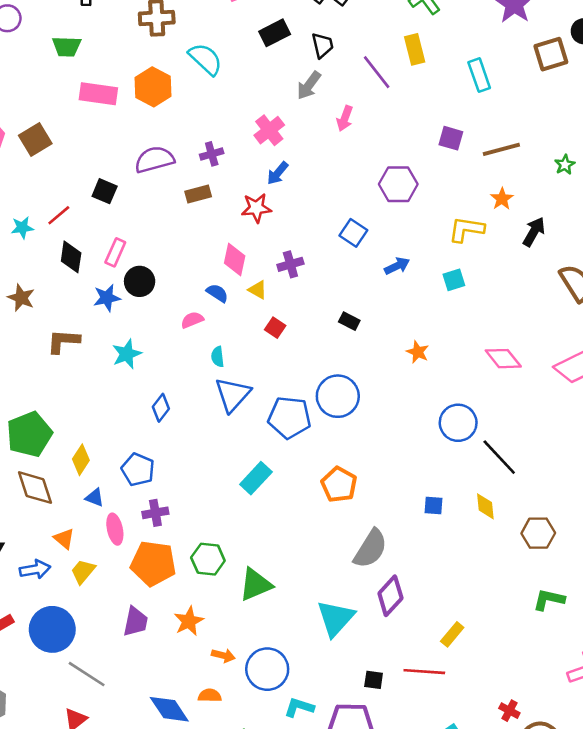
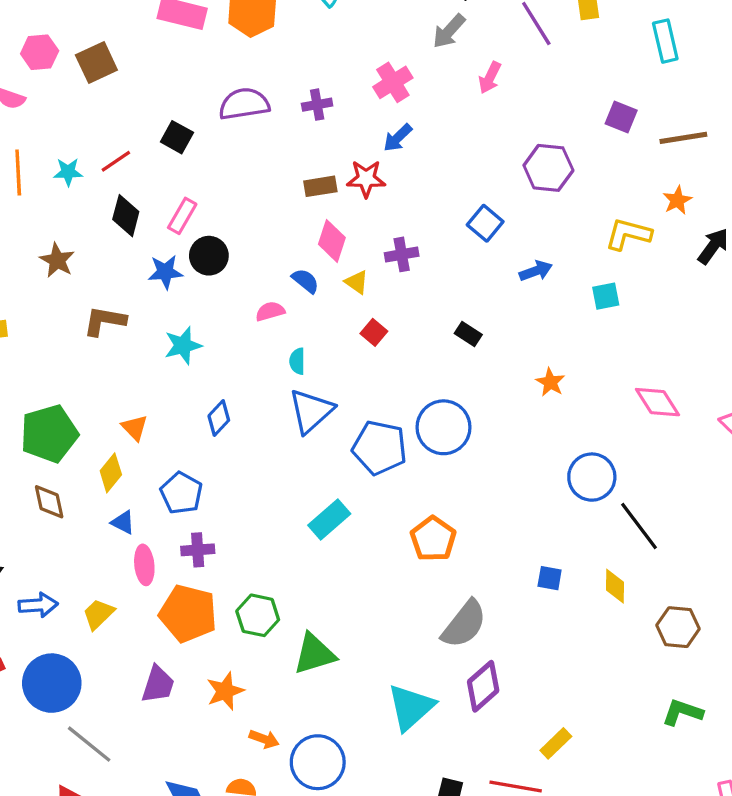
brown rectangle: (198, 194) -> (320, 186), moved
brown diamond: (35, 488) -> (49, 502), size x0.7
orange triangle: (64, 539) -> (135, 428), moved

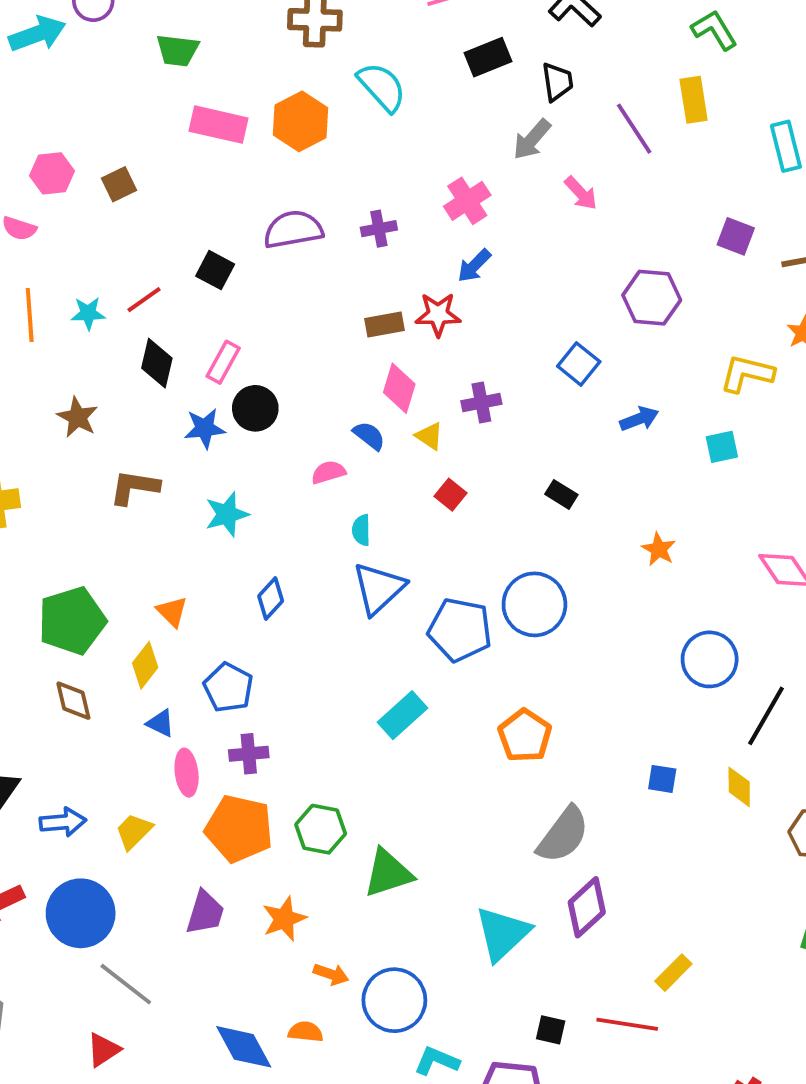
brown square: (96, 63) -> (119, 184), size x0.7
pink arrow: (490, 78) -> (581, 193), turned -68
black line: (639, 526) -> (766, 716), turned 68

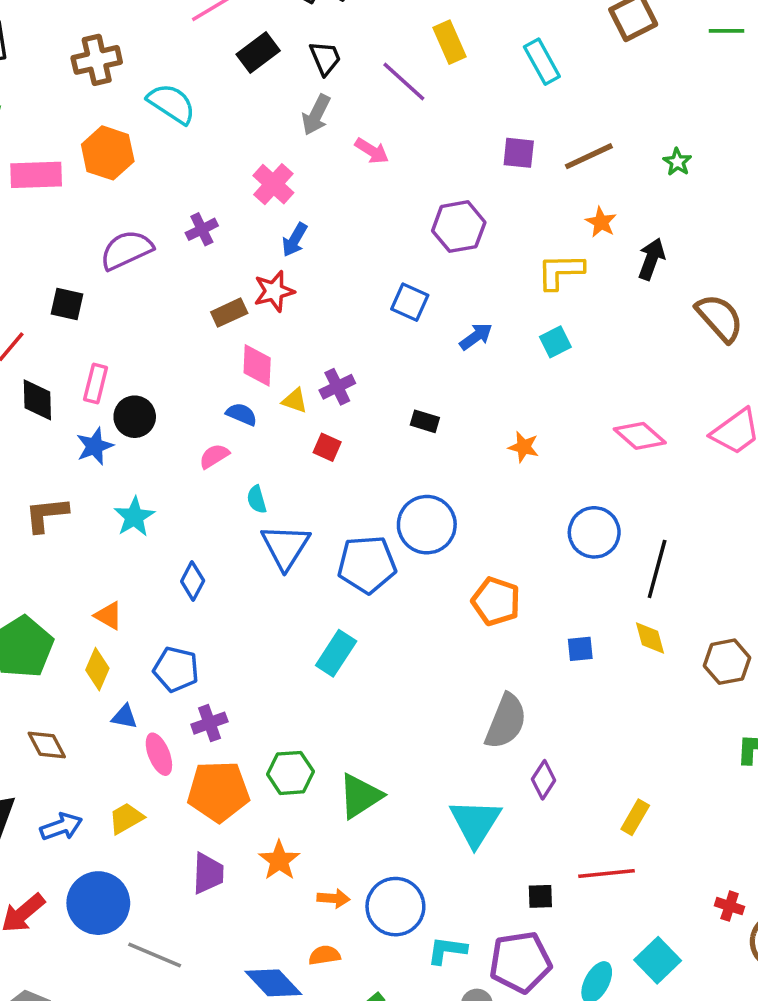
purple cross: (481, 403) -> (337, 387), moved
brown diamond: (73, 701) -> (47, 745), moved
orange pentagon: (525, 736) -> (496, 601), moved
yellow trapezoid: (134, 831) -> (126, 818), turned 30
purple diamond: (587, 907) -> (544, 780), size x0.7

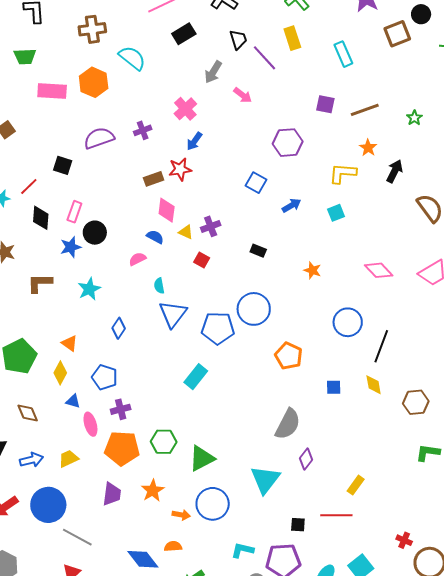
black trapezoid: (325, 58) -> (238, 39), moved
blue circle: (395, 907) -> (213, 504), moved

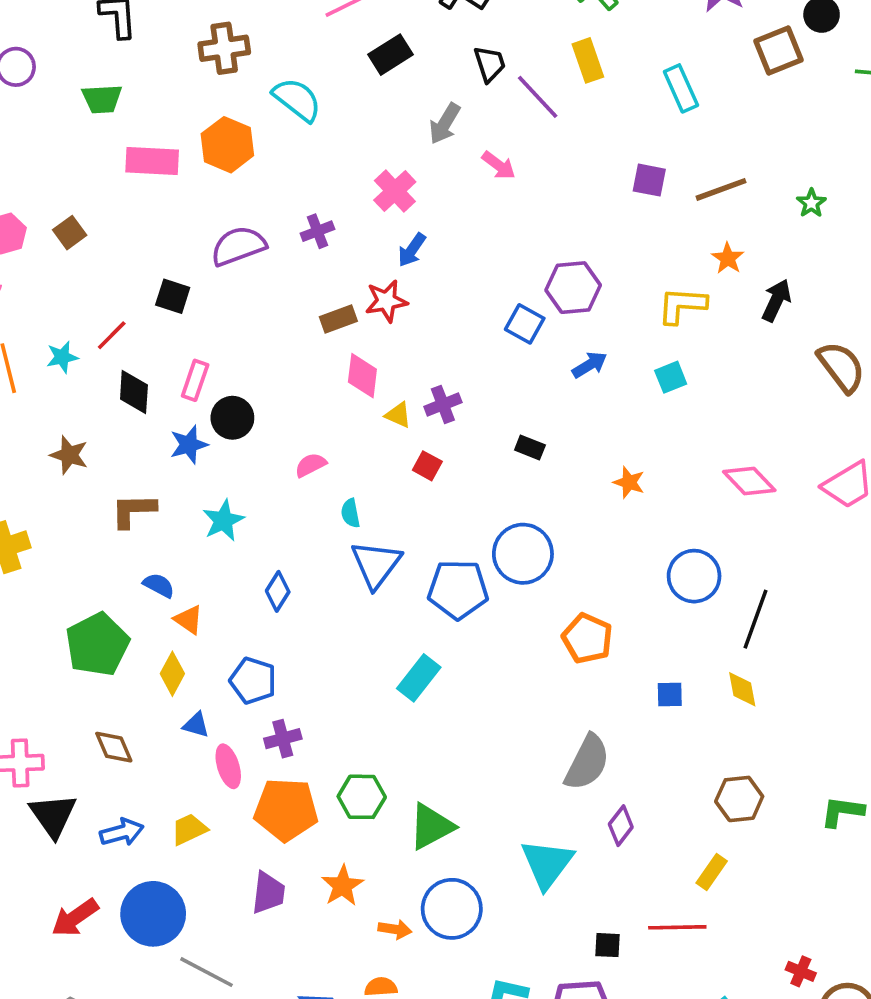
purple hexagon: (288, 143) -> (573, 288), moved
blue semicircle: (155, 237) -> (159, 585), moved
brown hexagon: (416, 402) -> (739, 799), moved

